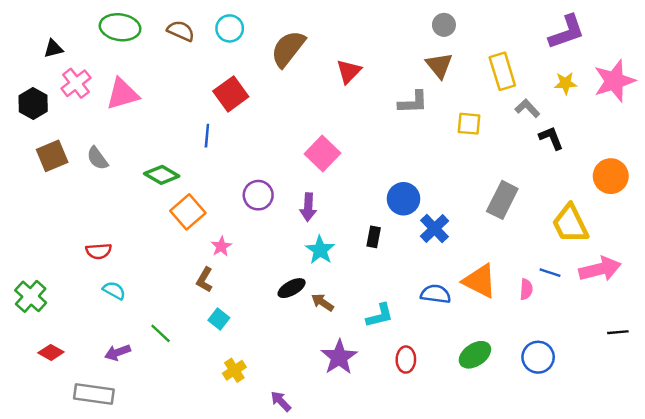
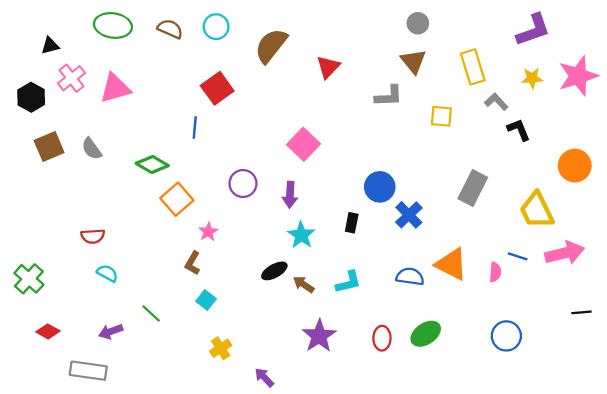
cyan L-shape: (380, 315) -> (348, 282), moved
green ellipse: (475, 355) -> (426, 334), moved

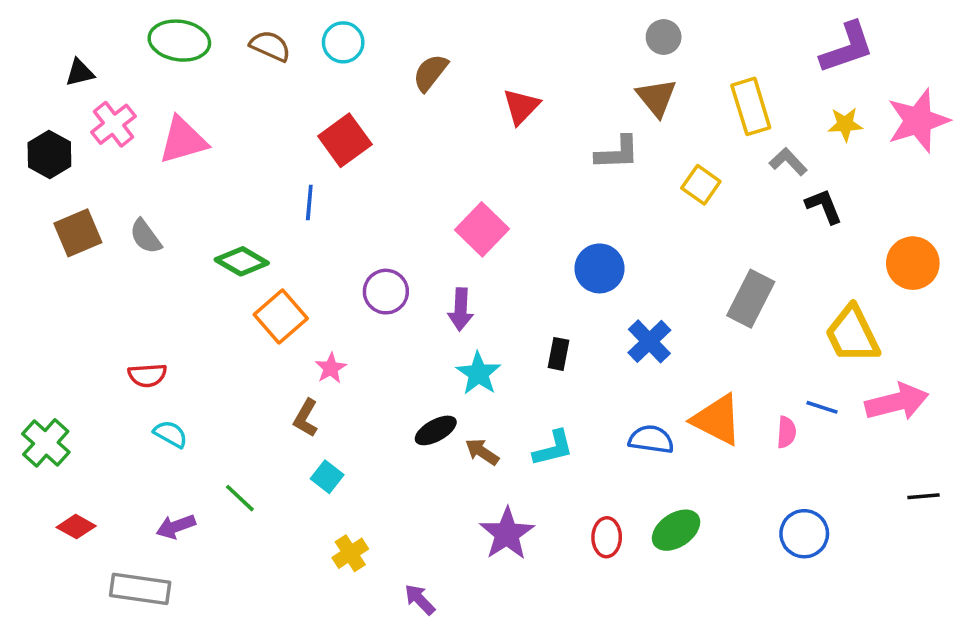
brown semicircle: (271, 46) -> (430, 73), size x0.7
yellow square: (441, 116) -> (701, 185), turned 30
blue circle: (380, 187) -> (599, 268), moved

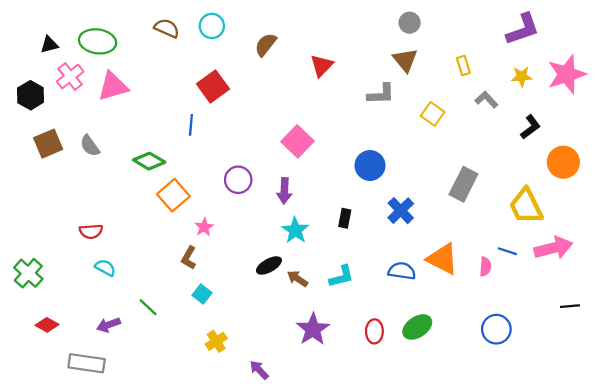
green ellipse: (179, 41) -> (98, 41), moved
yellow rectangle: (751, 106) -> (463, 66), size x0.6
black L-shape: (824, 206) -> (530, 127), moved, turned 75

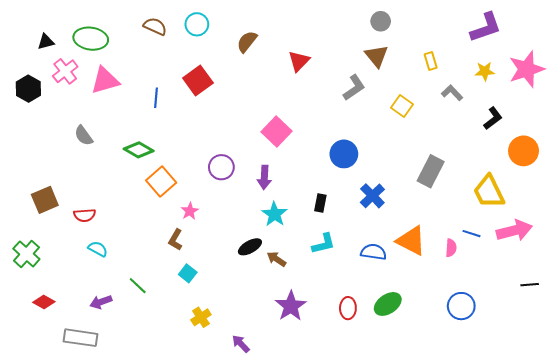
gray L-shape: (381, 94) -> (354, 88), turned -32
blue line: (191, 125) -> (156, 98), moved
brown square: (48, 144) -> (45, 200), moved
cyan L-shape: (341, 276) -> (323, 244), moved

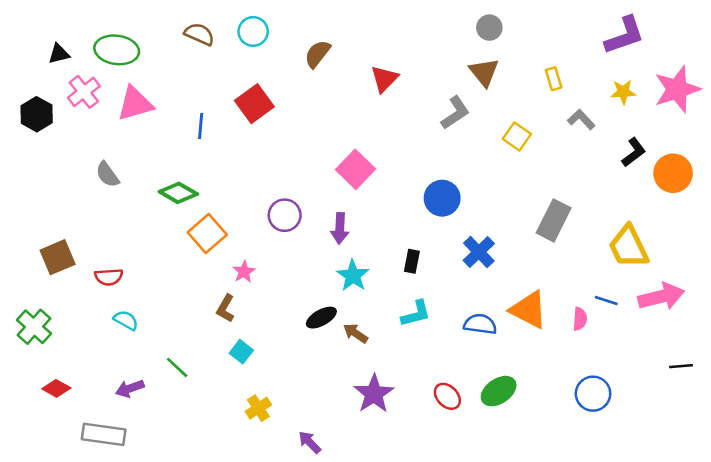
orange circle: (524, 151) -> (673, 173), moved
red ellipse: (348, 308) -> (447, 396), turned -45

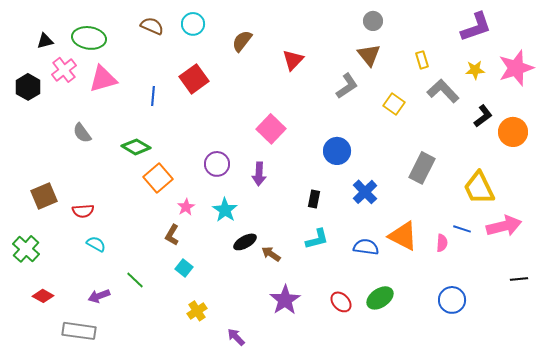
gray L-shape: (581, 119) -> (443, 91), size x1.5
cyan star: (353, 276) -> (225, 210), moved

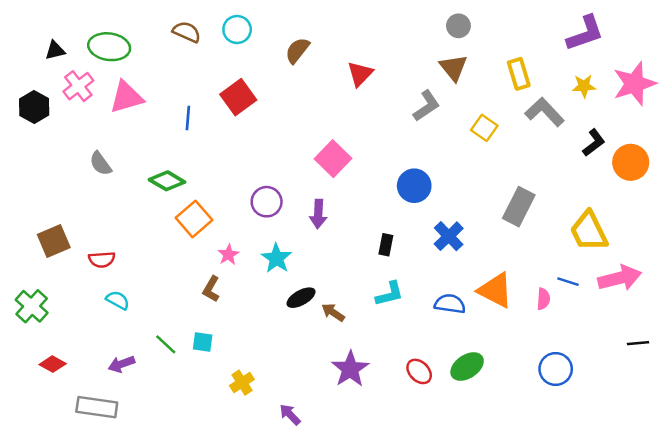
yellow rectangle: (422, 60) -> (519, 74), size x1.4
cyan square: (184, 268) -> (203, 342), moved, turned -30

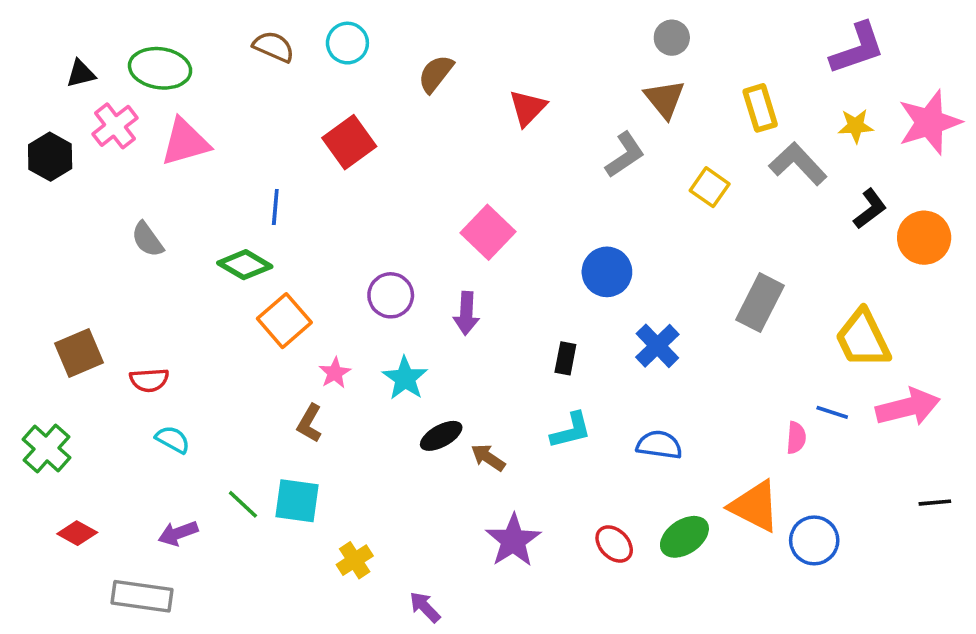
blue line: (188, 118) -> (275, 207), moved
orange triangle: (495, 290) -> (755, 506), moved
cyan square: (203, 342) -> (297, 501), size x1.5

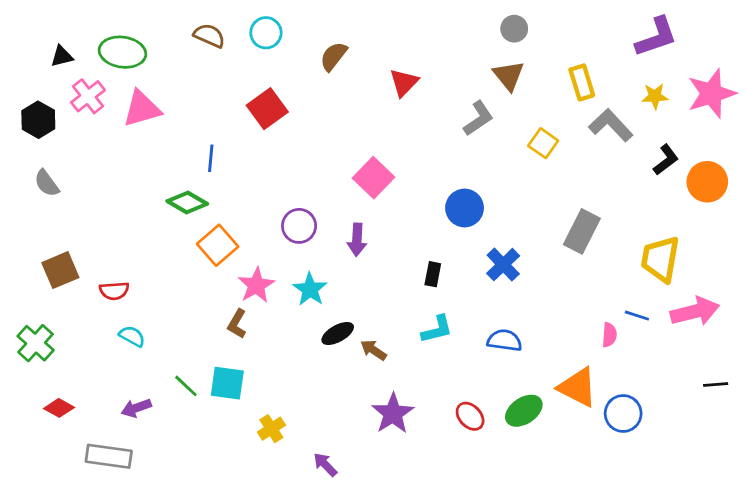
gray semicircle: (147, 239) -> (47, 183), moved
yellow trapezoid: (863, 339) -> (660, 259), turned 36
pink star: (335, 373) -> (256, 285), size x1.5

